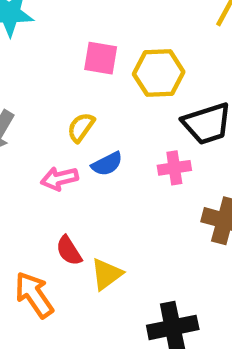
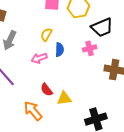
blue semicircle: (107, 164) -> (60, 50), turned -56
yellow triangle: (107, 274) -> (64, 98), turned 35

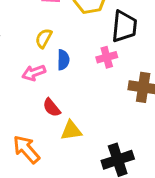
black trapezoid: (102, 27) -> (124, 26), turned -60
red semicircle: (46, 90) -> (52, 108), moved

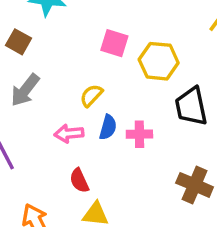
black trapezoid: (124, 26) -> (191, 106), turned 148
pink cross: (107, 57) -> (139, 134), moved

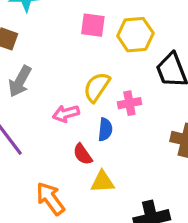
yellow semicircle: (91, 95) -> (97, 87), moved, size x1.4
blue semicircle: (108, 127) -> (105, 130), moved

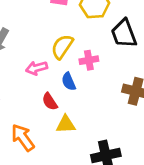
blue semicircle: (105, 130) -> (69, 82), turned 150

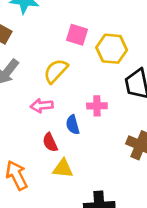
yellow semicircle: (62, 47) -> (56, 71), moved

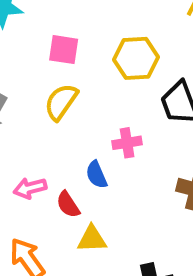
pink square: (77, 35) -> (64, 50), moved
pink arrow: (42, 106) -> (30, 188), moved

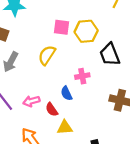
pink square: (64, 50) -> (62, 27), moved

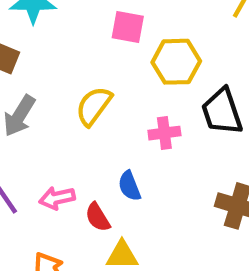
pink square: (62, 27) -> (128, 27), moved
pink cross: (82, 76) -> (164, 133), moved

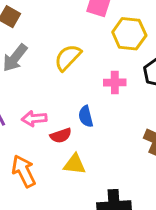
red semicircle: (98, 217) -> (61, 136), turned -85

